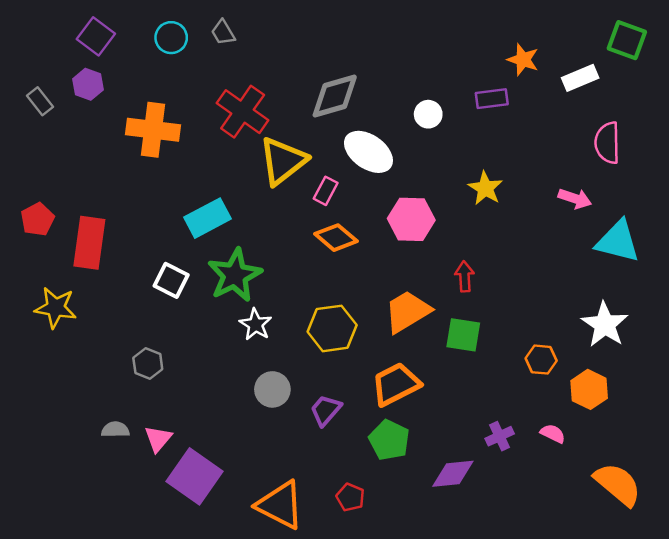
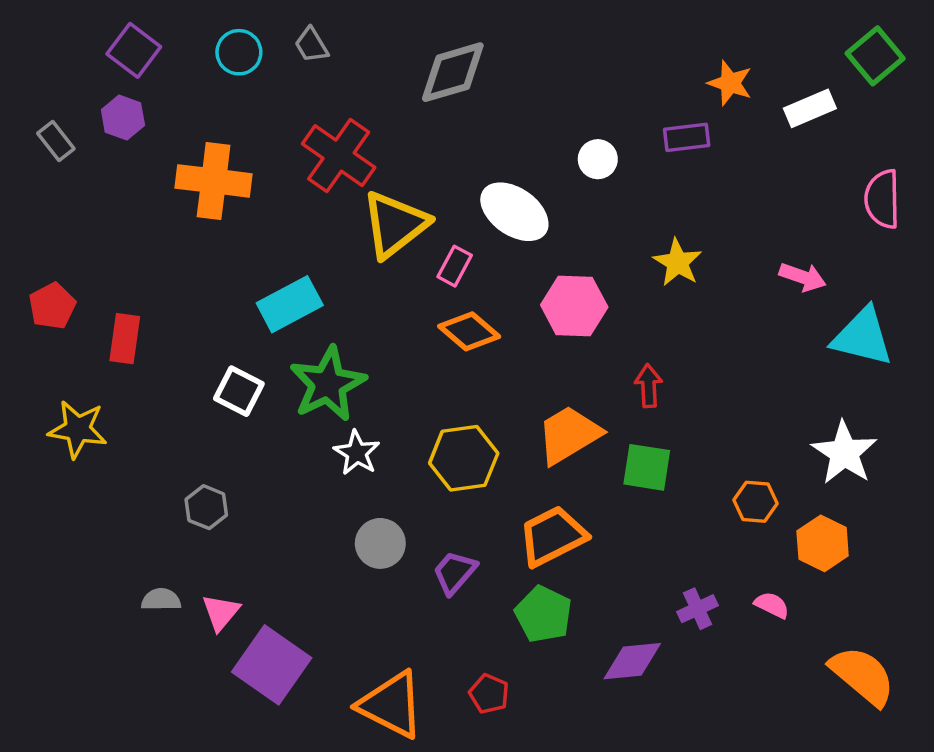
green square: (627, 40) -> (875, 56), turned 30
gray diamond: (335, 96) -> (453, 72), moved
pink semicircle: (607, 143) -> (882, 199), moved
red rectangle: (89, 243) -> (125, 339), size x0.7

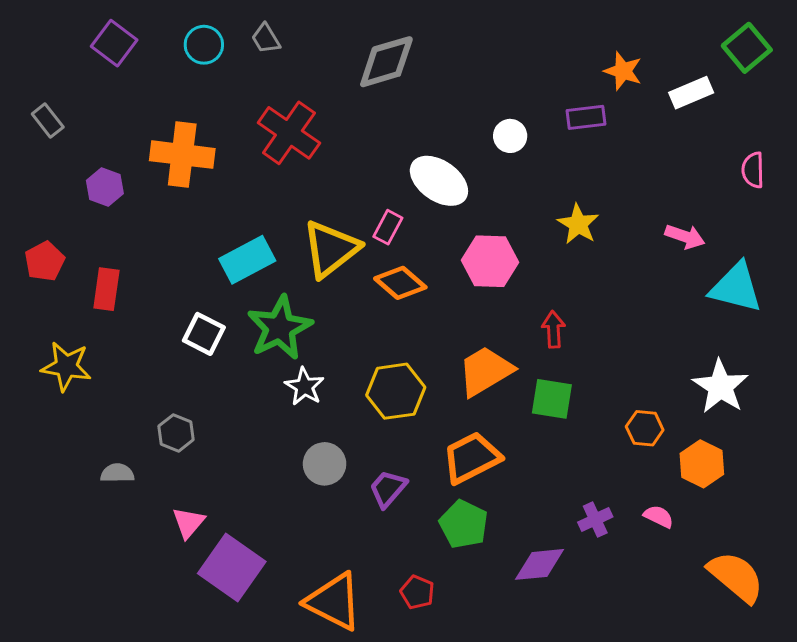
purple hexagon: (123, 117) -> (105, 187), moved
pink semicircle: (882, 199) -> (753, 170), size x0.7
yellow triangle: (395, 224) -> (331, 249), moved
gray semicircle: (161, 600) -> (117, 473), moved

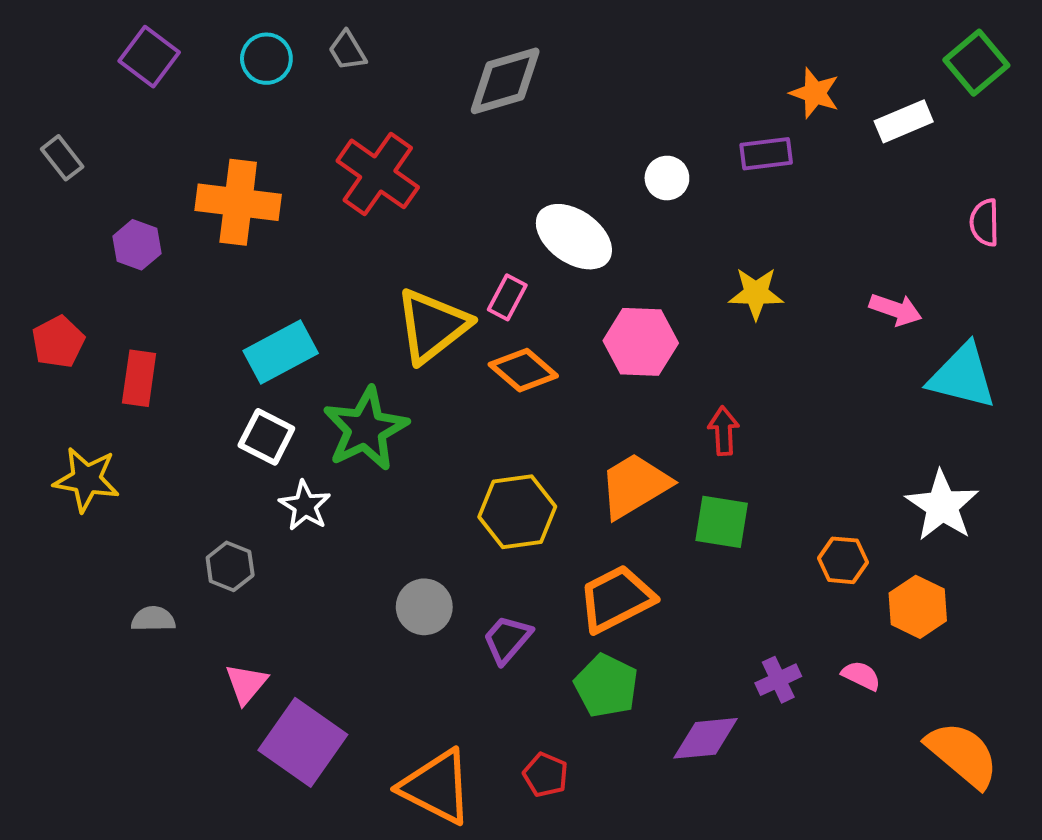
yellow star: (578, 224) -> (756, 293), turned -30
cyan rectangle: (247, 260) -> (281, 352), moved
white star: (304, 387) -> (305, 506), moved

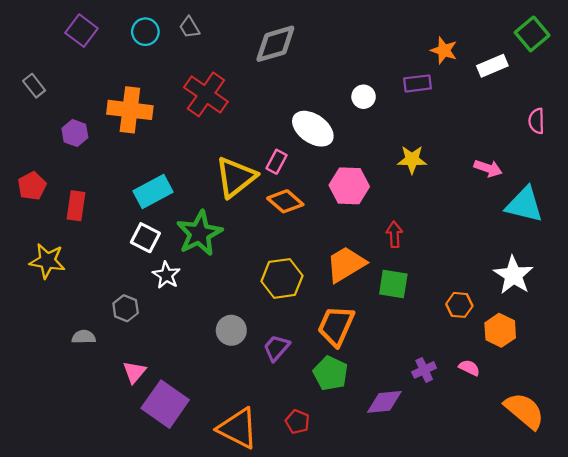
orange trapezoid: (616, 599) -> (336, 326), turned -39

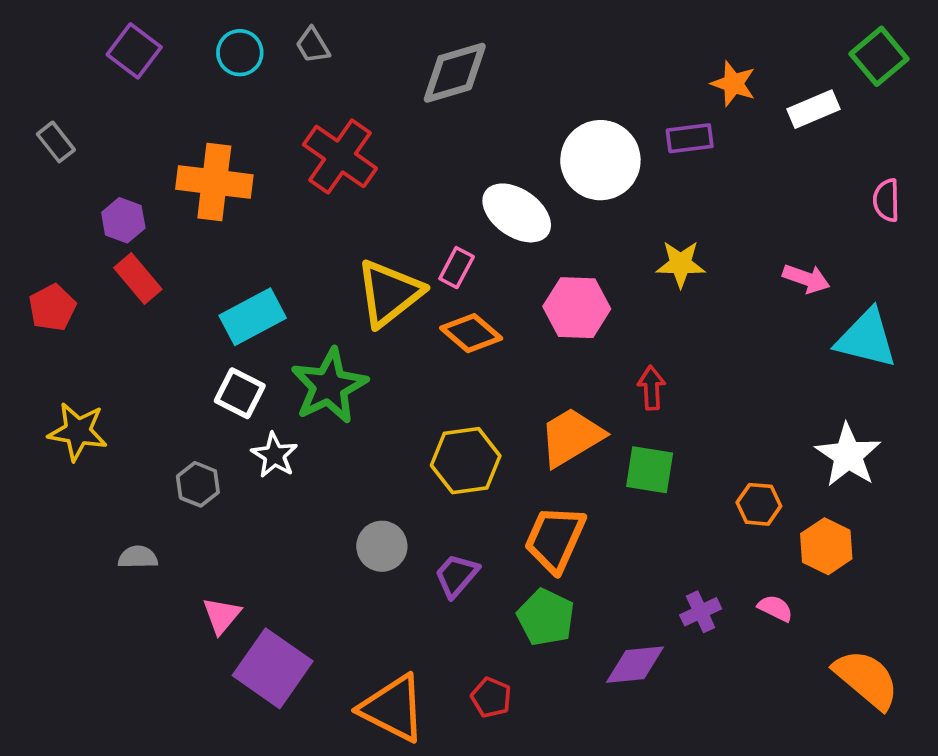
white circle: (364, 97) -> (600, 160), size x2.0
red rectangle: (76, 206) -> (138, 279), moved, turned -48
gray hexagon: (126, 308) -> (198, 484), moved

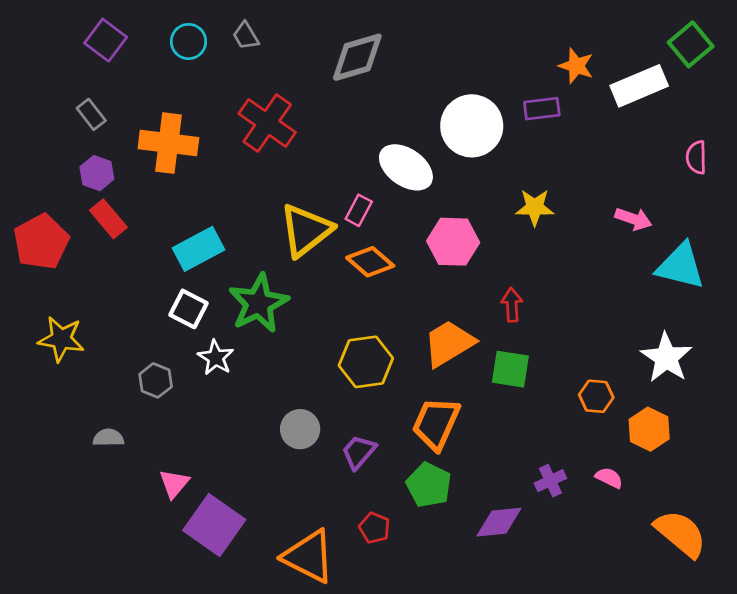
white rectangle: (814, 109) -> (639, 86), size x1.4
gray rectangle: (56, 142) -> (91, 114), moved
red pentagon: (52, 308) -> (41, 242), size x1.5
red pentagon: (491, 697) -> (374, 528), moved

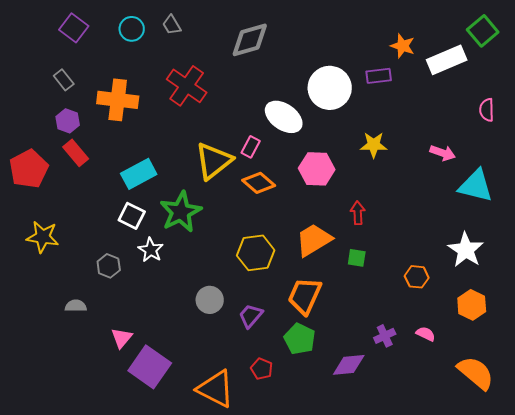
green square: (510, 369) -> (357, 258), size x0.7
orange hexagon: (649, 429) -> (472, 305), moved

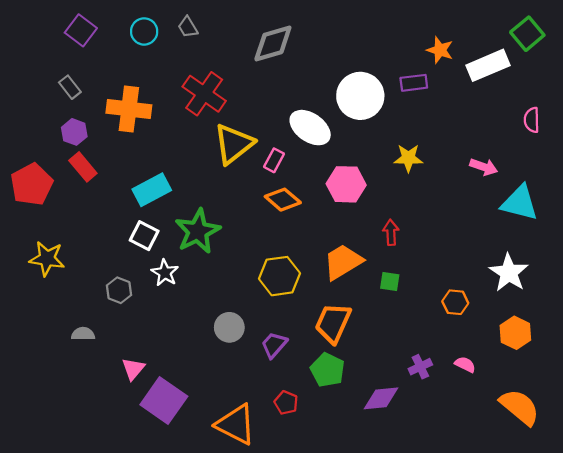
yellow triangle: (214, 161) -> (234, 144), moved

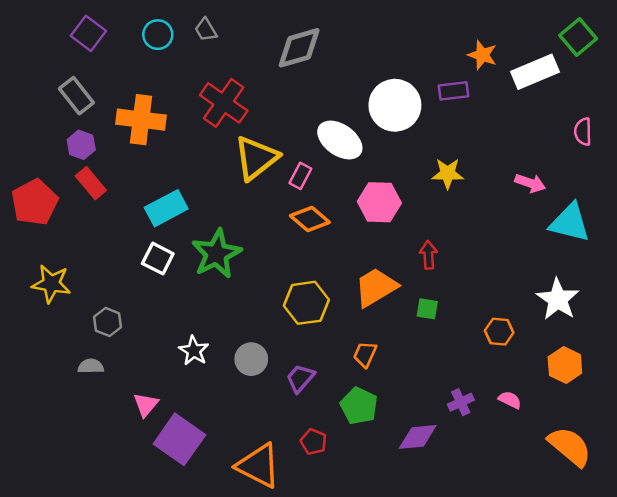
gray rectangle: (70, 87) -> (76, 96), size x1.4
white star: (165, 273) -> (194, 351), moved
gray hexagon: (119, 290) -> (108, 322), moved
orange trapezoid: (333, 323) -> (365, 354), size x0.6

